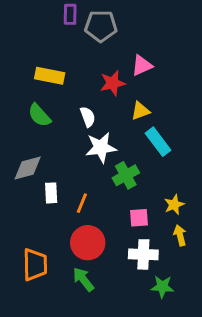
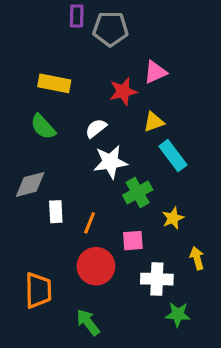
white semicircle: (88, 117) -> (96, 128), turned -108
yellow star: (174, 205) -> (173, 218), moved
pink square: (139, 218) -> (133, 241), moved
green arrow: (83, 279) -> (88, 322), moved

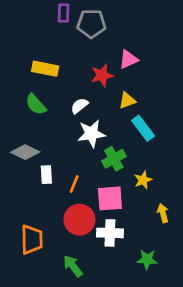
gray diamond: (30, 184) -> (25, 152), turned 40
pink square: (133, 241) -> (110, 198), size x1.5
white cross: (157, 279) -> (110, 233), moved

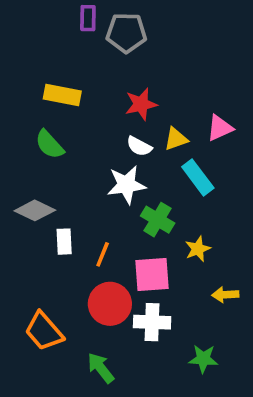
pink triangle: (129, 59) -> (220, 128), moved
white semicircle: (79, 106) -> (139, 146), moved, turned -114
green cross: (114, 159) -> (158, 220), turned -30
yellow arrow: (163, 213) -> (225, 295), turned -78
orange trapezoid: (32, 240) -> (44, 331), turned 140

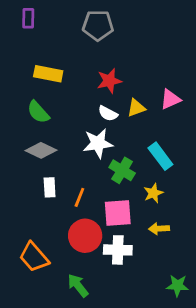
purple rectangle: (88, 18) -> (28, 18), moved
cyan rectangle: (198, 177) -> (160, 156), moved
gray diamond: (35, 210) -> (41, 150), moved
yellow arrow: (225, 295) -> (159, 229), moved
green star: (203, 359) -> (178, 285), moved

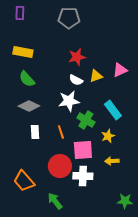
yellow rectangle: (48, 74) -> (23, 52), moved
orange line: (79, 197) -> (61, 132), moved, turned -40

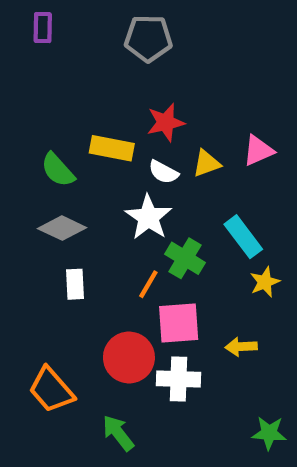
yellow rectangle: (23, 52) -> (112, 148), moved
white star: (69, 101) -> (148, 217), turned -30
orange line: (61, 132) -> (148, 284), moved, turned 48
yellow star: (108, 136) -> (265, 282), moved

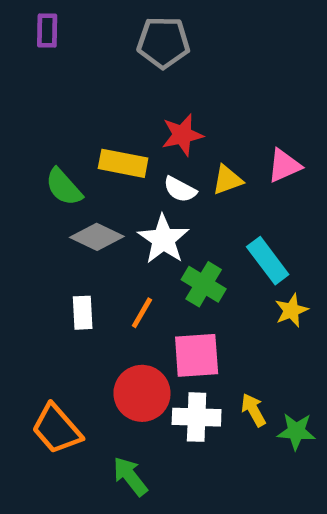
gray diamond: (62, 228) -> (97, 237), moved
orange line: (148, 284) -> (142, 313), moved
yellow arrow: (241, 347) -> (253, 410), moved, turned 64
green star: (269, 433) -> (296, 431), moved

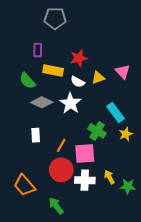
purple rectangle: (47, 31) -> (38, 50), moved
gray pentagon: (163, 42) -> (55, 18), moved
pink triangle: (284, 166) -> (123, 72), turned -49
green cross: (204, 284) -> (97, 131), moved
orange line: (142, 313) -> (61, 145), moved

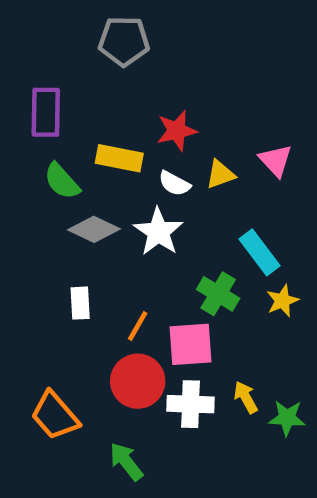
purple rectangle: (38, 50) -> (46, 112), moved, size x1.5

